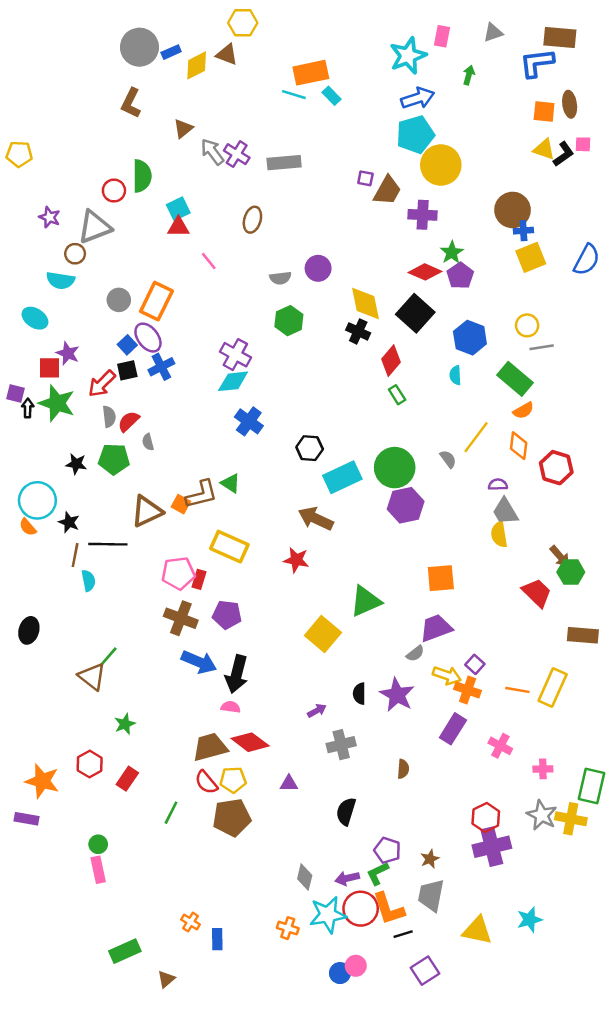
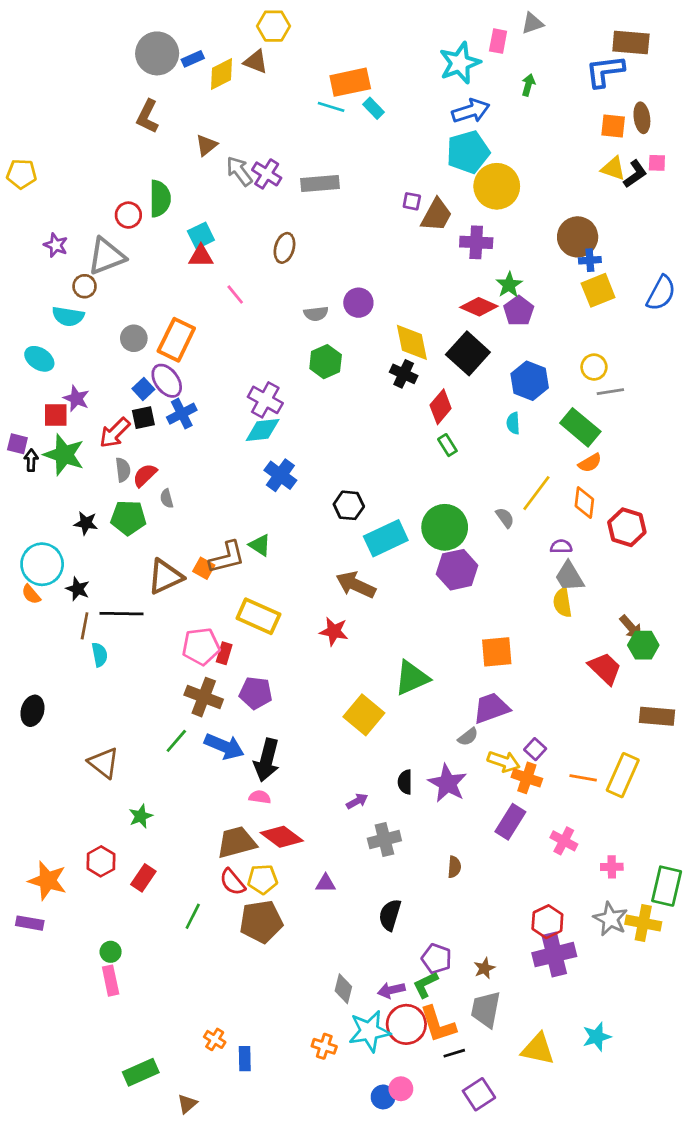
gray triangle: (493, 33) -> (532, 23), moved
green line: (108, 657) -> (176, 741), moved

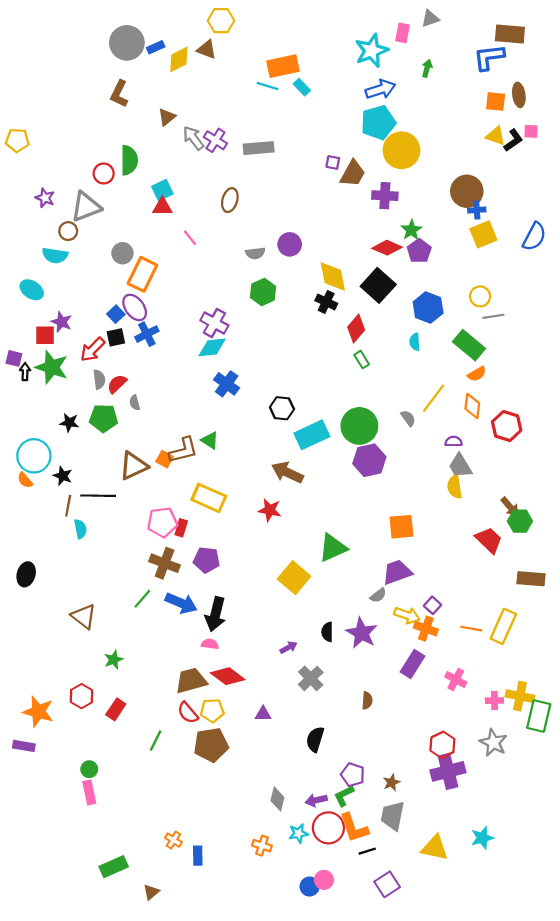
gray circle: (134, 338) -> (122, 253), moved
gray cross: (384, 840) -> (311, 678), turned -30
yellow cross: (643, 923) -> (520, 696), moved
cyan star: (369, 1031) -> (299, 833), size x0.6

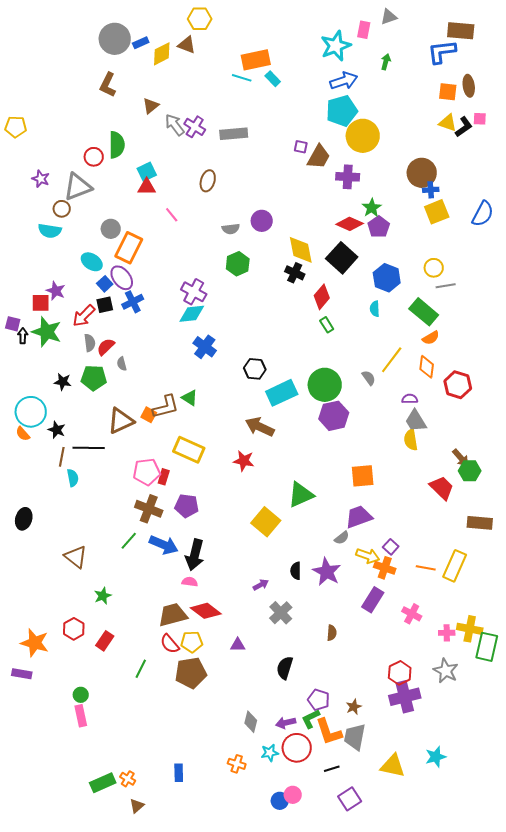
cyan ellipse: (32, 290) -> (92, 262), moved
orange L-shape: (354, 828) -> (329, 732), moved
orange cross: (173, 840) -> (128, 779), moved

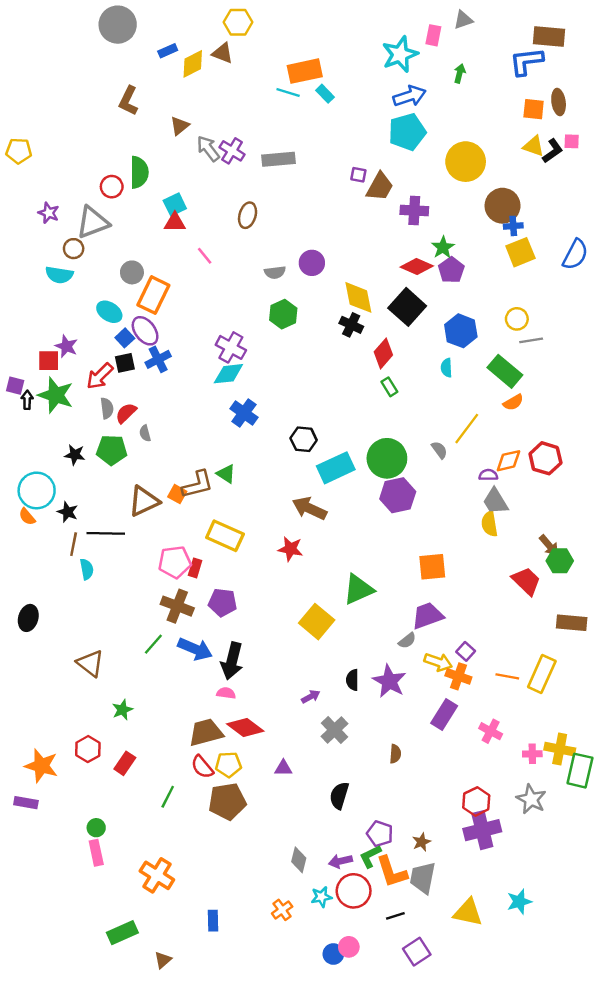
gray circle: (115, 39) -> (118, 25), moved
yellow circle: (363, 136) -> (466, 162), moved
orange diamond: (427, 367) -> (508, 461), moved, turned 70
orange cross: (237, 764) -> (282, 910), turned 36
orange cross: (128, 779) -> (157, 875), moved, size x1.8

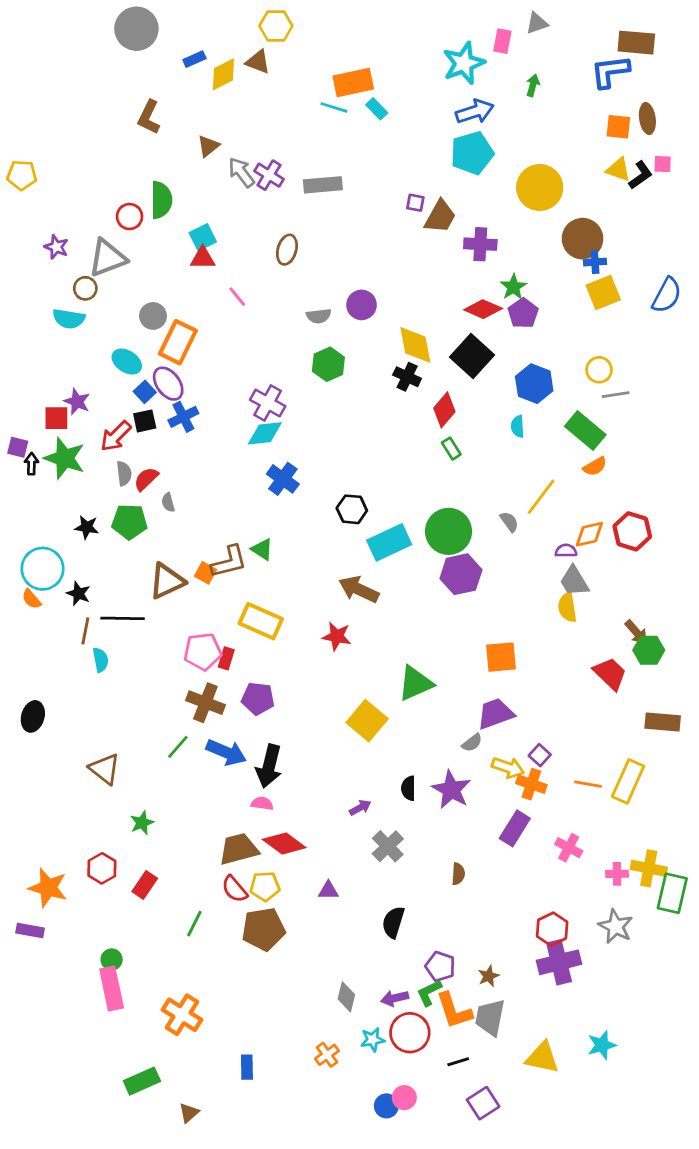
pink rectangle: (96, 853) -> (112, 989), size x1.4

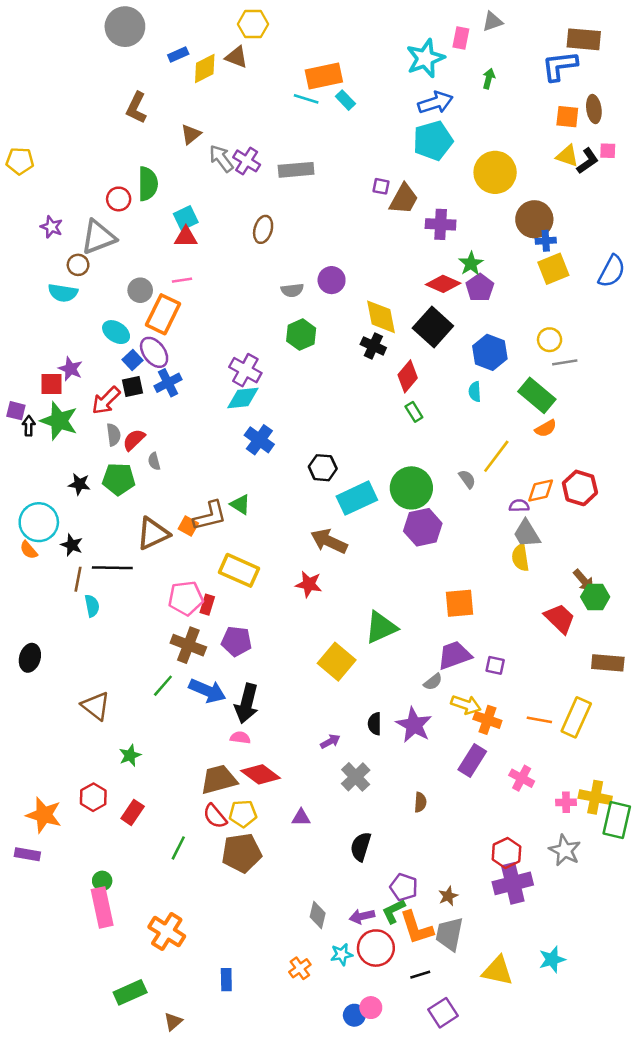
pink line: (237, 297) -> (182, 280), moved, turned -60
purple square: (540, 755) -> (495, 665), moved, turned -30

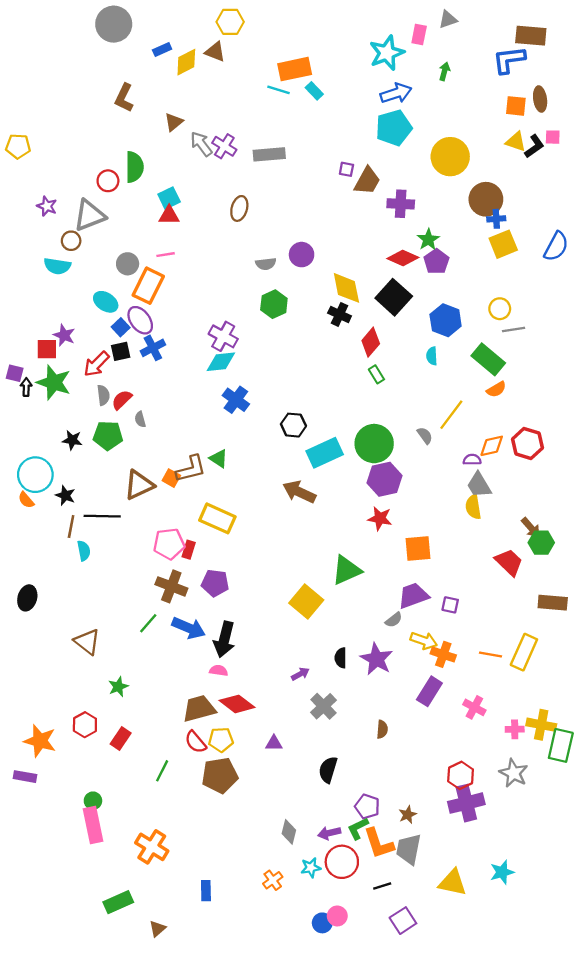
red star: (309, 584) -> (380, 518), moved

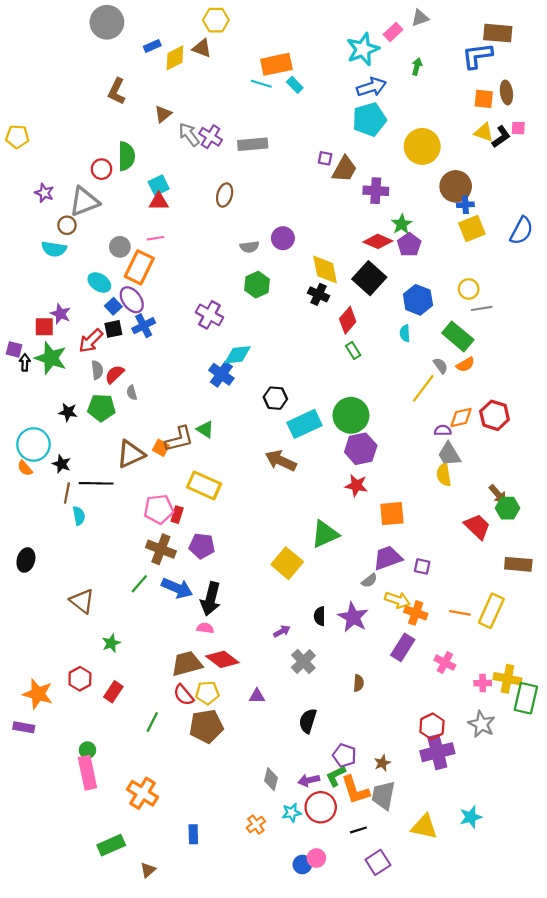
pink rectangle: (419, 34) -> (393, 32), turned 36
cyan diamond: (221, 362) -> (238, 355), moved
gray semicircle: (425, 435) -> (441, 366), moved

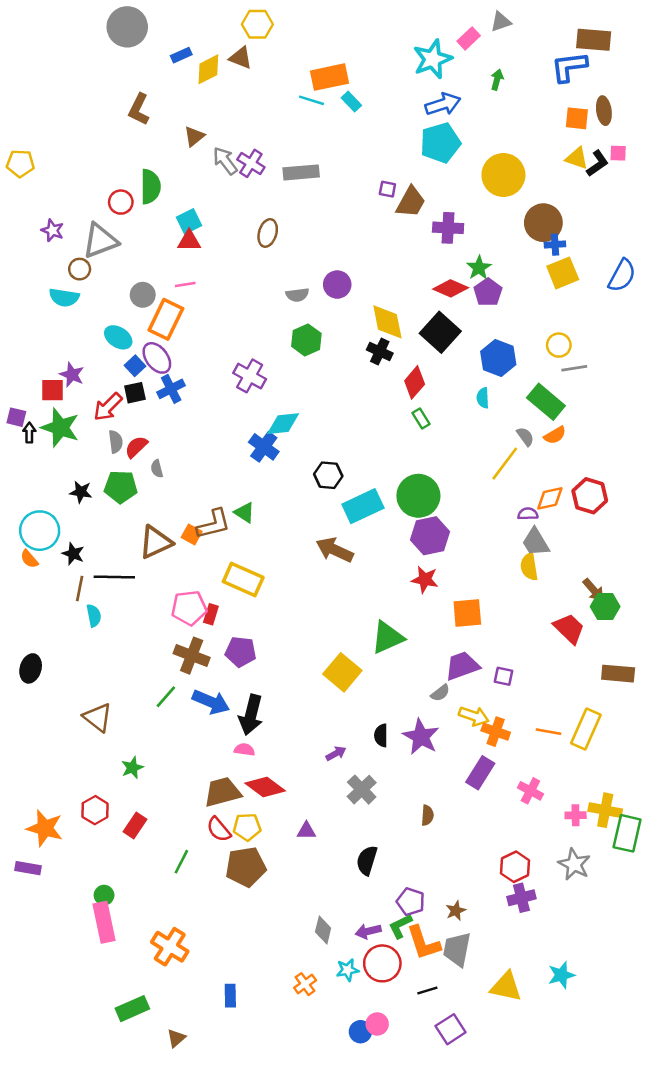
purple cross: (437, 752) -> (521, 898), size x0.7

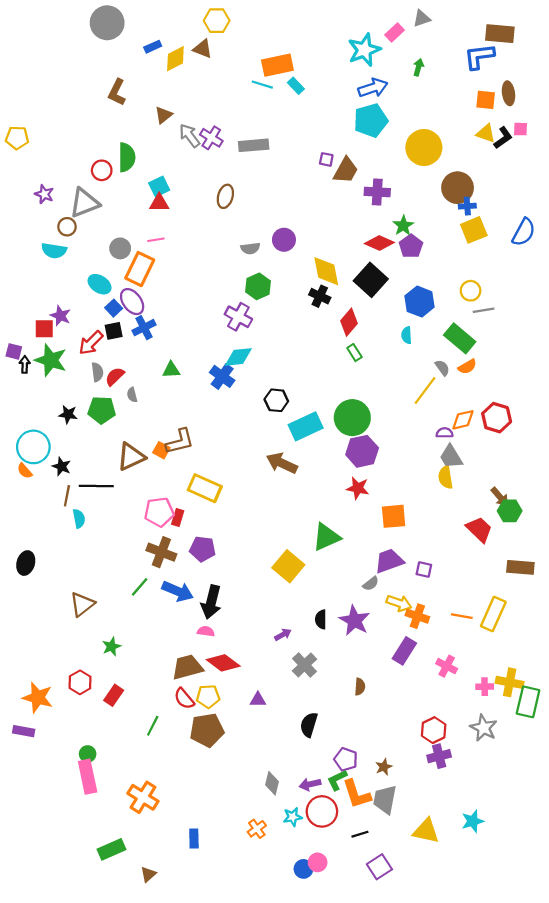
purple cross: (250, 376) -> (238, 317), moved
green triangle: (244, 513) -> (171, 370), moved, turned -36
brown triangle: (98, 717) -> (82, 604), turned 44

